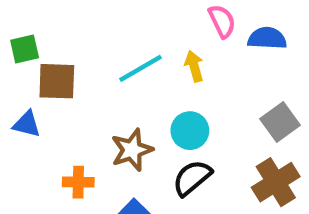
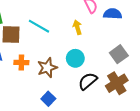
cyan line: (141, 68) -> (39, 26), moved, turned 60
black semicircle: (192, 178) -> (88, 81), moved
orange cross: (78, 182) -> (21, 62), moved

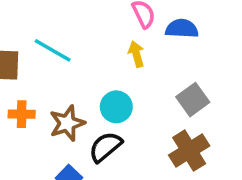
yellow arrow: (77, 27) -> (136, 54), moved
black semicircle: (88, 81) -> (105, 147), moved

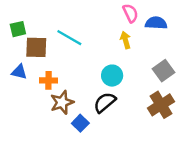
brown star: (67, 123) -> (62, 102), moved

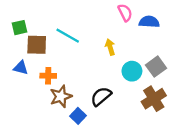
yellow arrow: (126, 40) -> (110, 47), moved
cyan circle: (112, 76) -> (132, 71), moved

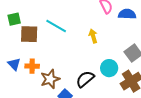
blue triangle: (21, 68) -> (14, 64), moved, turned 32
cyan circle: (132, 71) -> (109, 68), moved
orange cross: (48, 76) -> (32, 66), moved

